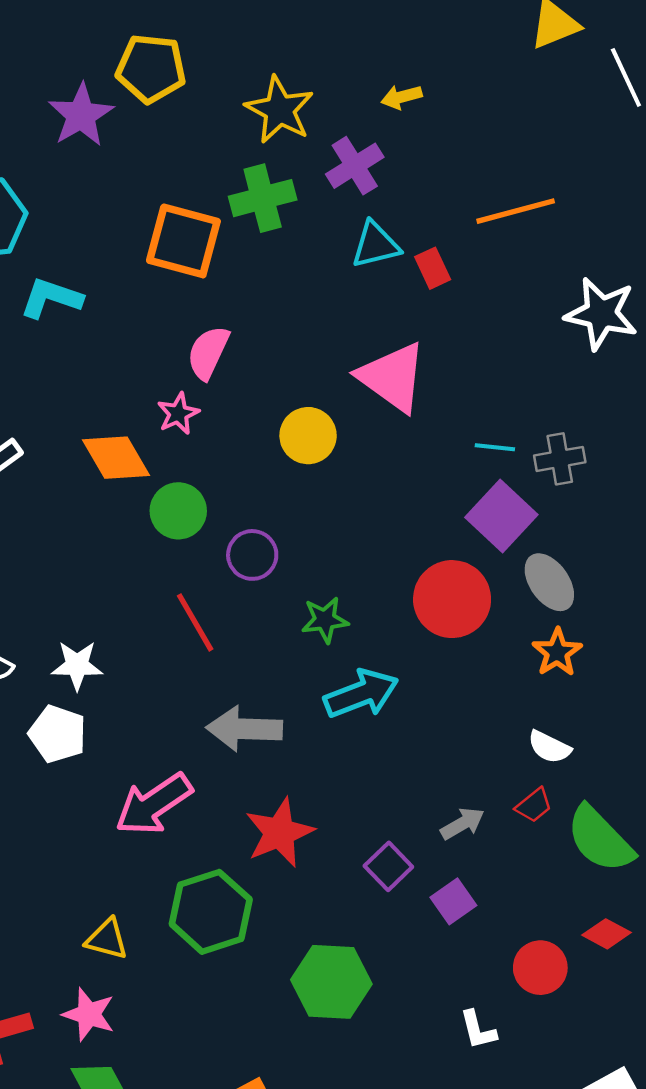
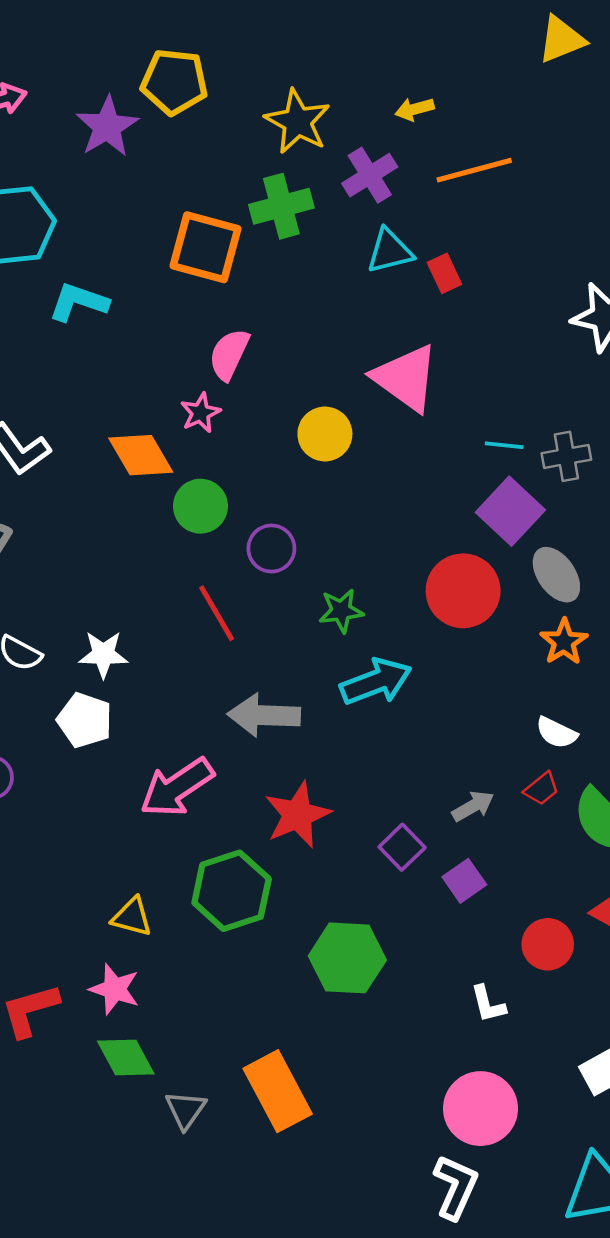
orange line: (516, 211) -> (474, 170), moved

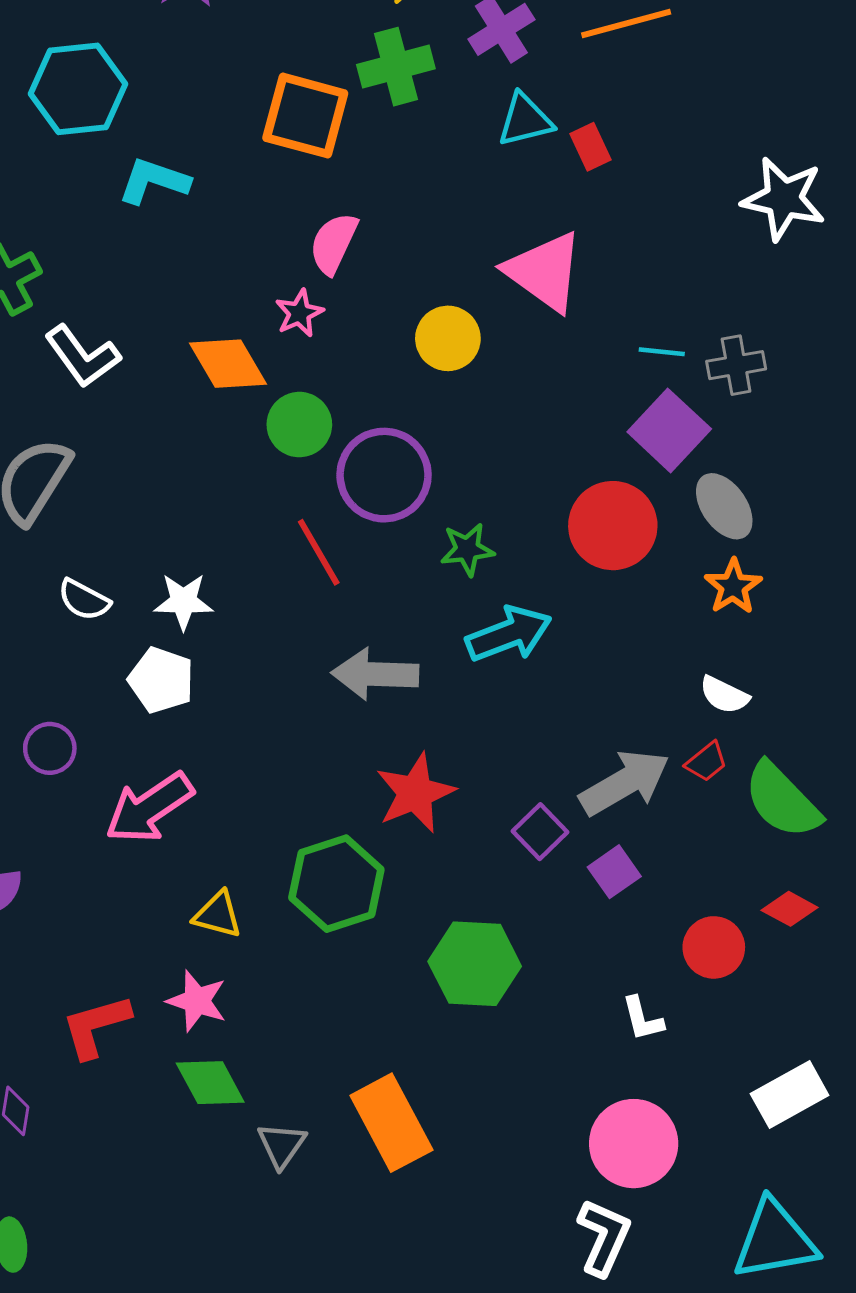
purple circle: (271, 548) -> (384, 475), size x1.6
pink arrow: (177, 787) -> (149, 808), moved
gray arrow: (473, 806) -> (625, 783), size x1.8

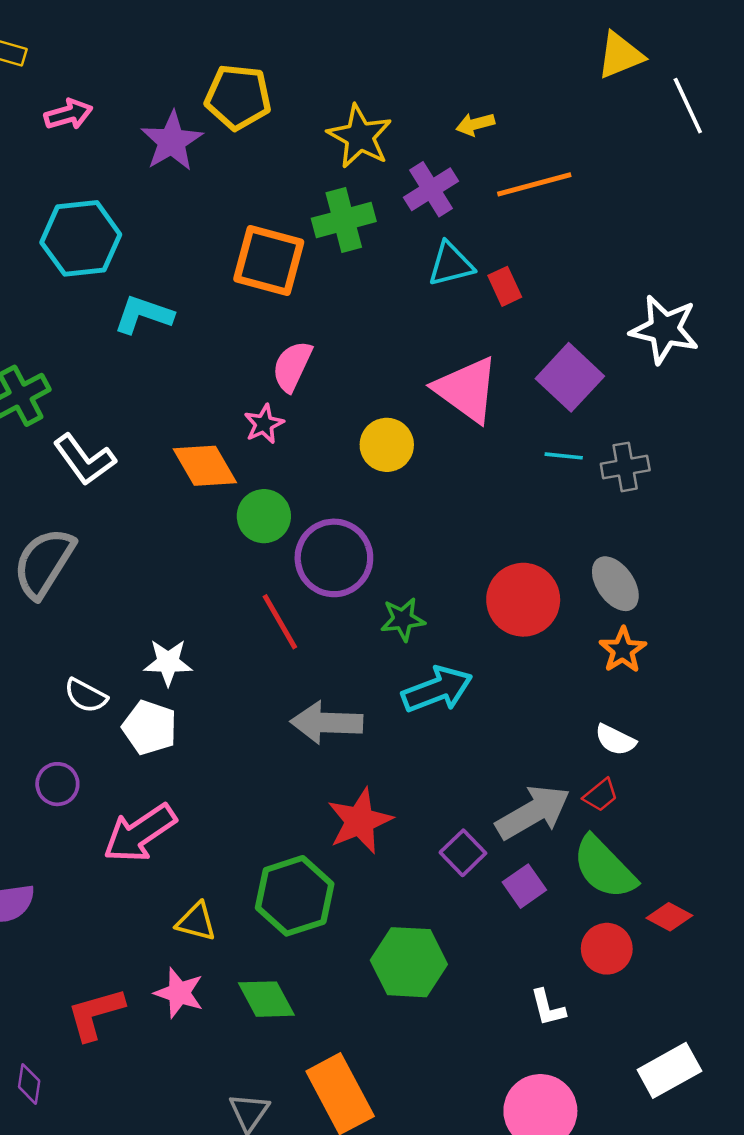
purple square: (669, 430) -> (570, 377), moved
white semicircle: (84, 600) -> (86, 696), moved
green semicircle: (782, 800) -> (604, 868), moved
green diamond: (210, 1083) -> (266, 999), moved

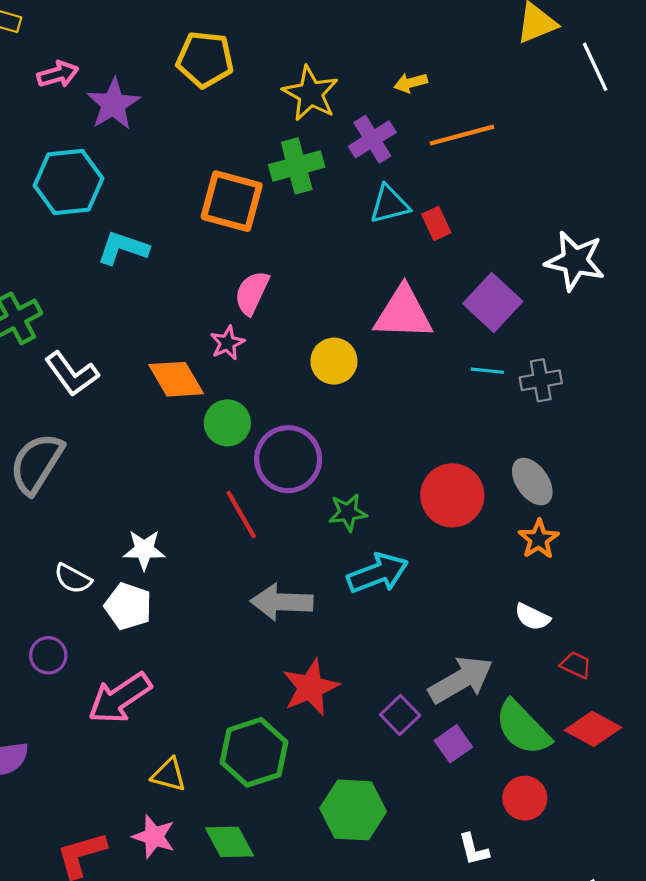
purple star: (172, 141) -> (113, 104), moved
pink triangle: (467, 390) -> (403, 313), turned -34
red trapezoid: (601, 795) -> (576, 665), moved, turned -116
red diamond: (669, 917) -> (593, 729), moved, size x1.4

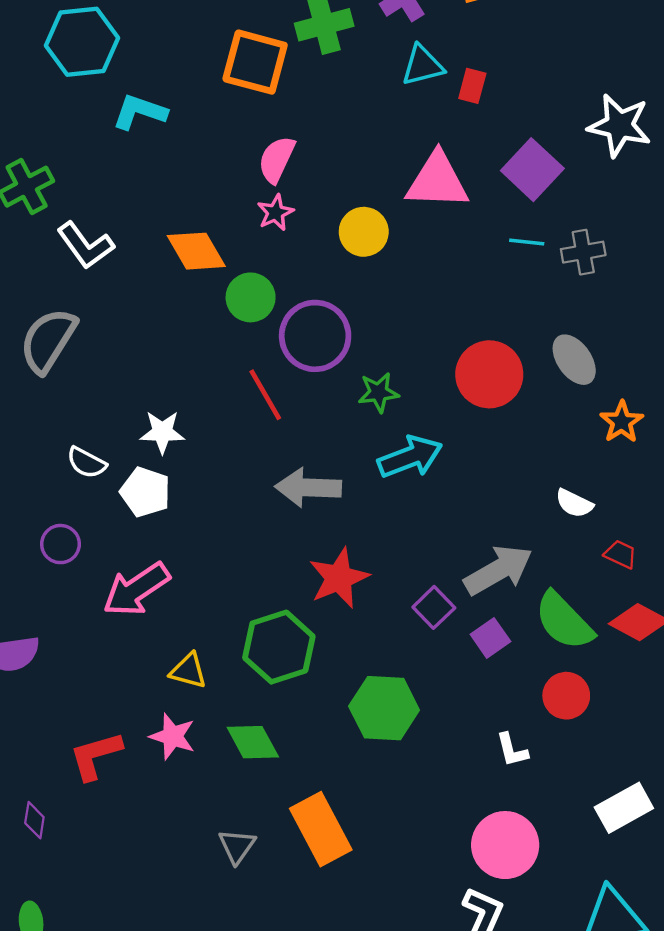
red rectangle: (436, 224) -> (472, 86), turned 40
pink star: (227, 343) -> (275, 213), moved
orange star: (539, 539) -> (622, 422), moved

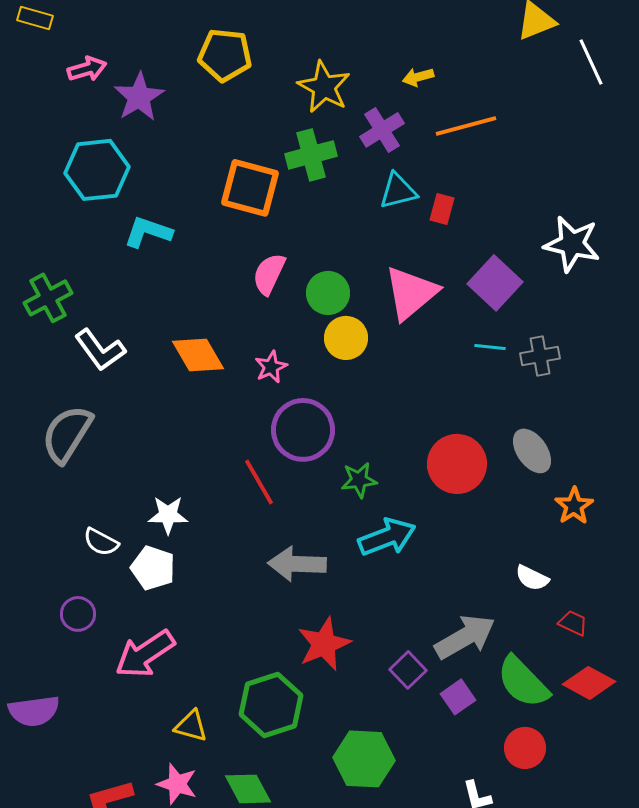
pink triangle: (437, 181) -> (411, 293), turned -42
pink star: (275, 213) -> (271, 367), moved
green circle: (251, 297) -> (328, 293), moved

